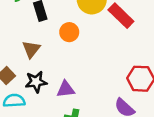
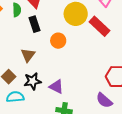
purple triangle: (66, 89) -> (56, 87), turned 35

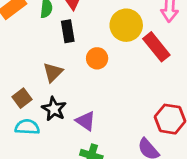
black star: (32, 81) -> (54, 109), turned 30

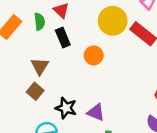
brown triangle: (53, 72) -> (40, 66), moved
brown square: (22, 98) -> (35, 91), moved

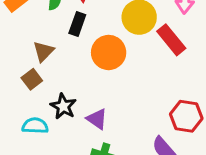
black rectangle: (63, 37) -> (77, 24), turned 30
orange circle: (94, 55) -> (109, 52), size x1.5

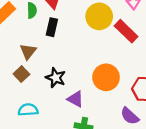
orange circle: (109, 52) -> (106, 77), moved
black star: (63, 106) -> (56, 78), moved

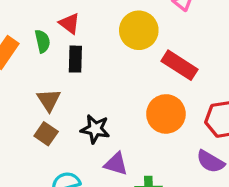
red rectangle: (126, 31) -> (180, 65), moved
purple triangle: (75, 99) -> (116, 164), moved

